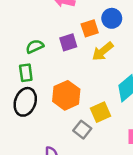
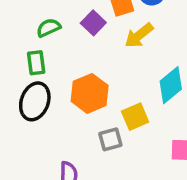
purple square: (68, 42) -> (93, 23), turned -30
gray square: (82, 130) -> (110, 139), turned 36

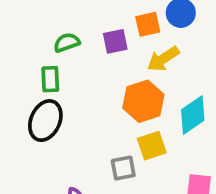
purple square: (93, 23) -> (115, 41), turned 30
orange hexagon: (90, 93) -> (143, 101), moved

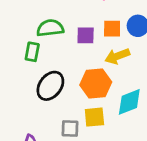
green semicircle: (67, 43) -> (50, 28), size x1.4
black ellipse: (45, 121) -> (50, 86), moved

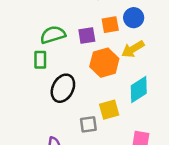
yellow arrow: (117, 56) -> (133, 49), moved
orange hexagon: (96, 84) -> (104, 63), moved

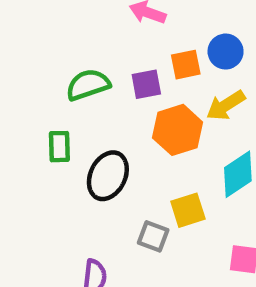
green rectangle: (40, 60) -> (59, 147), moved
gray square: (88, 124) -> (153, 236), turned 30

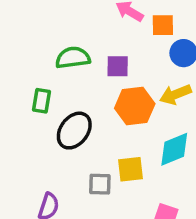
orange square: (186, 65) -> (163, 25), moved
gray square: (153, 236) -> (100, 184), turned -30

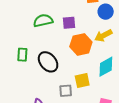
green rectangle: (42, 101) -> (22, 55), moved
black ellipse: (74, 131) -> (48, 62), turned -70

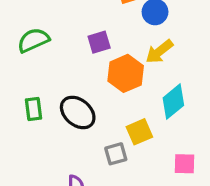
green semicircle: (43, 21) -> (33, 40), moved

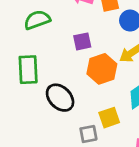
green semicircle: (33, 40) -> (37, 20), moved
green rectangle: (34, 109) -> (28, 70), moved, size x1.5

